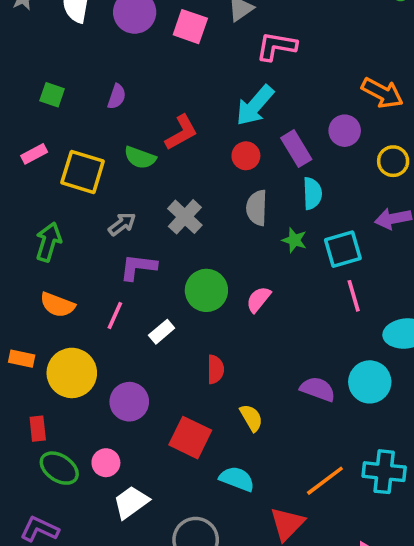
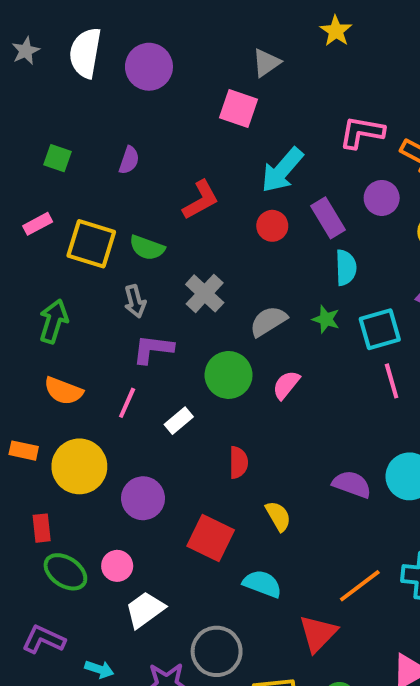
pink square: (190, 27) -> (238, 108), moved
pink L-shape: (276, 46) -> (362, 132), moved
green semicircle: (140, 158) -> (147, 248), moved
gray semicircle: (257, 208) -> (268, 321), moved, turned 56
gray arrow: (122, 224) -> (135, 301), turned 112

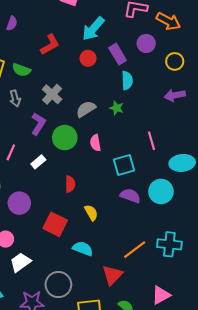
cyan square: (380, 329) -> (124, 165), moved
purple L-shape: (153, 349) -> (38, 124), moved, turned 115
pink semicircle: (286, 385) -> (95, 143), turned -49

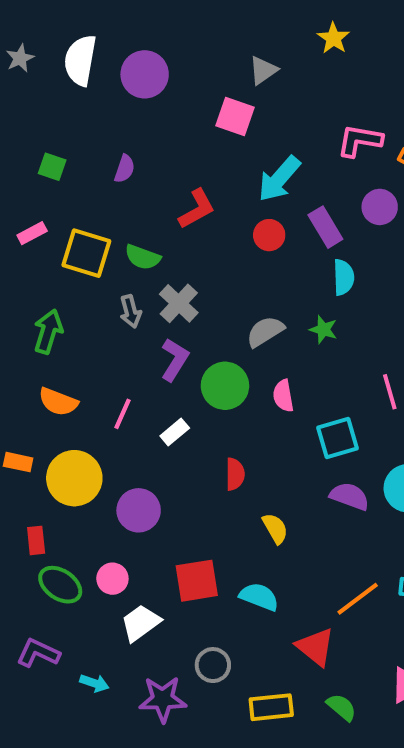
gray cross: (52, 94) -> (179, 303), moved
red square: (55, 224) -> (197, 581), moved, turned -35
red triangle: (112, 275) -> (315, 647), turned -35
gray circle: (58, 285) -> (213, 665), size x0.7

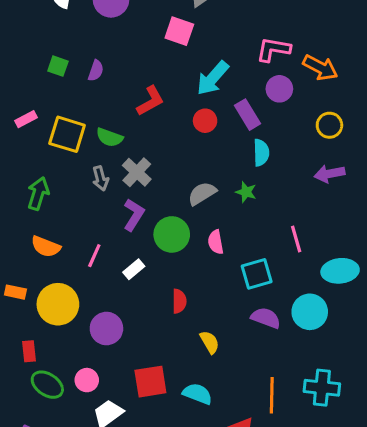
green square: (52, 167) -> (58, 66), moved
purple circle: (380, 207) -> (279, 89), moved
orange line: (358, 599) -> (272, 395), turned -52

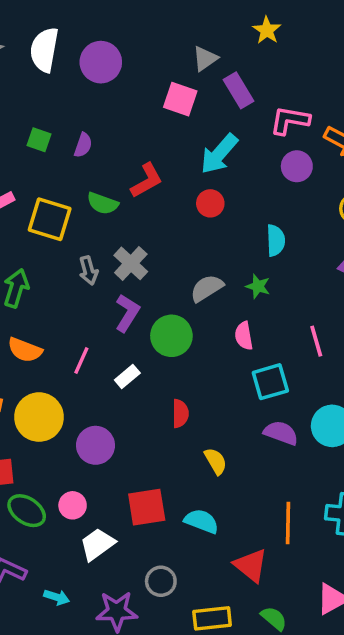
purple rectangle: (248, 115) -> (239, 90), moved
green semicircle: (109, 137) -> (103, 203), moved
pink semicircle: (216, 242) -> (244, 336), moved

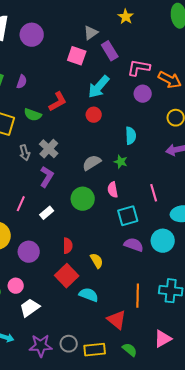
green circle: (171, 336) -> (83, 199), moved
red semicircle: (180, 414) -> (68, 246), moved
red square: (147, 507) -> (67, 276), moved, turned -35
gray circle: (161, 581) -> (69, 344), moved

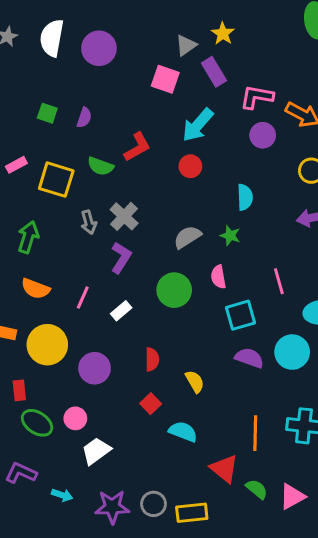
yellow star: (126, 17) -> (223, 34), moved
red square: (67, 276) -> (151, 404), size x0.6
green semicircle: (130, 350) -> (257, 489), moved

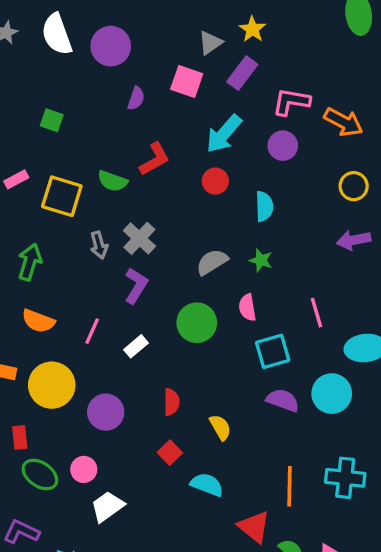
white semicircle: (52, 38) -> (57, 34), turned -30
purple rectangle: (214, 72) -> (242, 73), turned 68
purple semicircle: (84, 118) -> (136, 98), moved
purple circle: (263, 135) -> (283, 146), moved
cyan semicircle: (245, 197) -> (264, 206), moved

